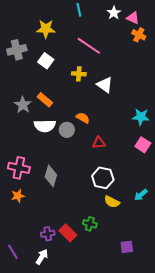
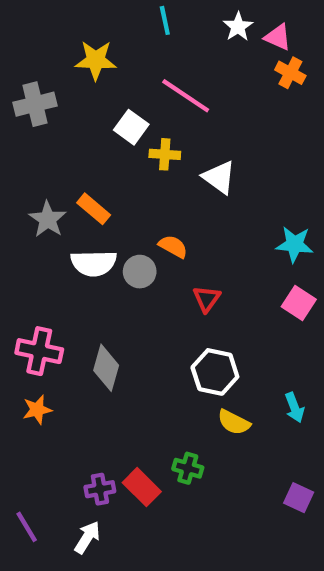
white square: (46, 61) -> (131, 127), moved
red triangle: (99, 143) -> (207, 299), turned -48
cyan arrow: (141, 195) -> (294, 408), turned -72
purple square: (127, 247) -> (299, 498), moved, turned 32

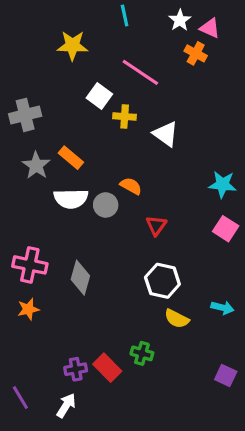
orange cross: (290, 73) -> (196, 53), moved
gray cross: (35, 104) -> (25, 115), moved
cyan arrow: (294, 408) -> (222, 308), turned -55

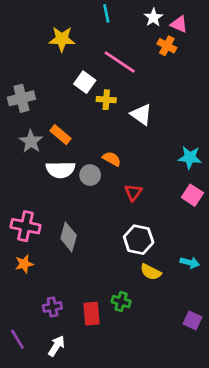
red rectangle: (107, 368) -> (91, 314), turned 40
purple cross: (76, 369) -> (52, 307), moved

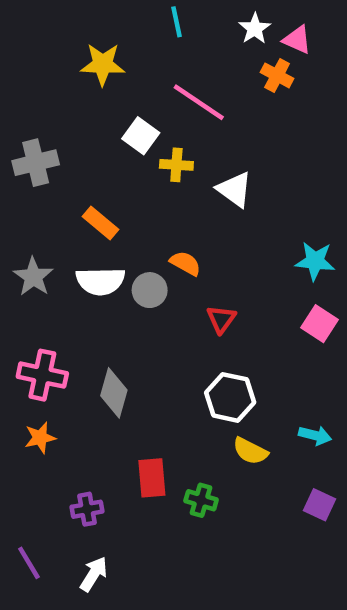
gray star: (31, 141) -> (33, 277), moved
red rectangle: (91, 314) -> (152, 478), moved
purple square: (192, 320) -> (320, 505), moved

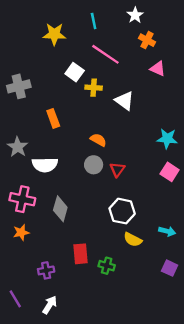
cyan line: (176, 22) -> (94, 21), moved
pink triangle: (297, 40) -> (158, 69), moved
orange rectangle: (100, 223) -> (53, 118), turned 30
white semicircle: (100, 281) -> (45, 165), moved
gray circle: (150, 290) -> (94, 165), moved

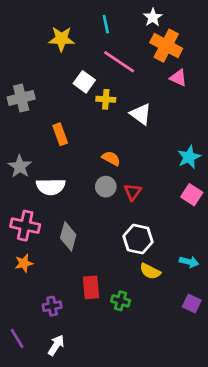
orange cross: (147, 40) -> (166, 46), size x1.6
cyan star: (167, 139) -> (189, 157), turned -30

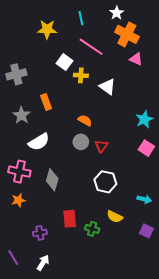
gray star: (20, 166) -> (21, 115), moved
white semicircle: (51, 187) -> (39, 142), turned -30
yellow semicircle: (150, 271) -> (115, 217), moved

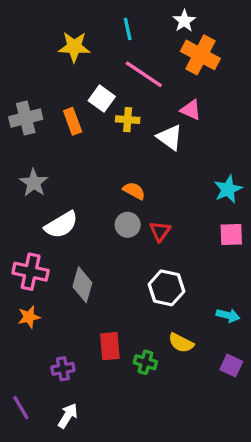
pink triangle: (136, 59) -> (191, 110), moved
orange rectangle: (46, 102) -> (73, 121), moved
pink square: (146, 148) -> (231, 234), turned -35

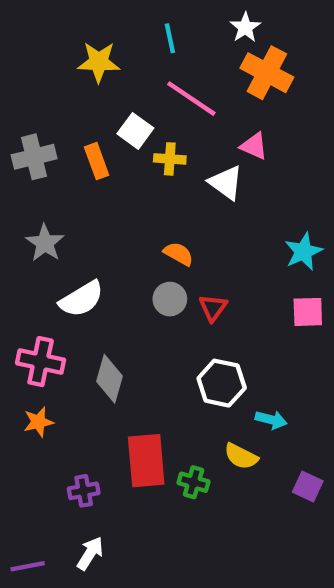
cyan arrow: (228, 315) -> (271, 420), moved
red rectangle: (110, 346) -> (146, 461), size x1.4
purple line: (21, 408) -> (28, 566), moved, turned -70

